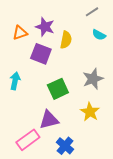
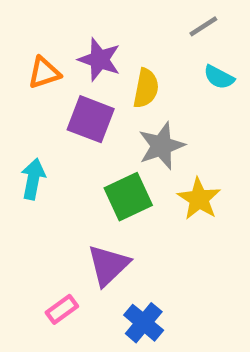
gray star: (93, 79) -> (161, 146), moved
yellow star: (90, 112) -> (199, 199), moved
purple triangle: (49, 120) -> (108, 265), turned -30
pink rectangle: (28, 140) -> (62, 309), size x0.6

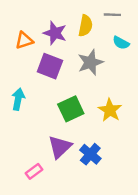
gray line: (203, 26) -> (112, 15), turned 35
yellow semicircle: (146, 88) -> (85, 26), moved
gray star: (161, 146) -> (90, 62), moved
blue cross: (144, 323) -> (90, 154), moved

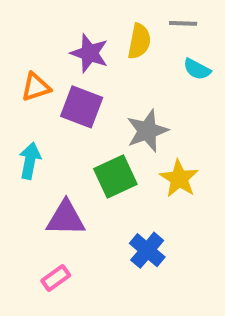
orange triangle: (24, 40) -> (36, 87), moved
gray star: (90, 62) -> (147, 131), moved
purple triangle: (60, 147) -> (66, 218), moved, turned 45

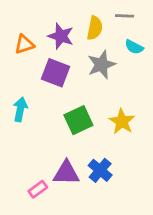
orange triangle: (36, 87) -> (24, 44), moved
gray star: (147, 131) -> (101, 65), moved
purple triangle: (66, 218) -> (66, 173), moved

